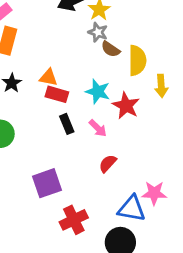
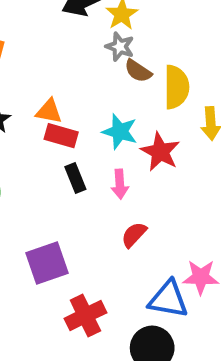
pink arrow: (98, 128) -> (120, 184), turned 42

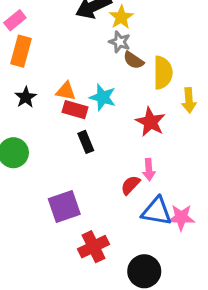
cyan star: (120, 132) -> (103, 97), moved
pink arrow: (120, 184) -> (149, 170), moved
blue triangle: (168, 299) -> (157, 211), moved

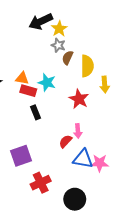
brown semicircle: (133, 60) -> (68, 58), turned 80

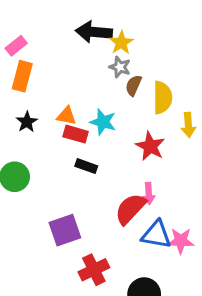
black arrow: (41, 22) -> (94, 32), turned 30
black rectangle: (36, 112) -> (86, 166), turned -48
red semicircle: (65, 141) -> (130, 209), size x1.6

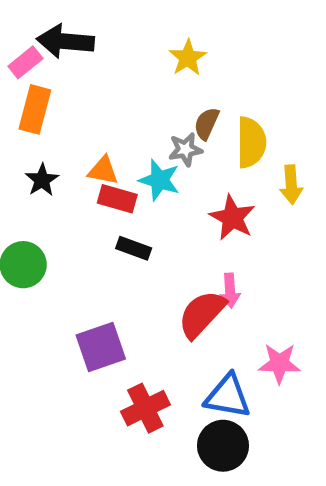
black arrow: (94, 32) -> (65, 41), moved
gray star: (120, 67) -> (185, 149), moved, turned -30
blue triangle: (156, 235) -> (228, 396), moved

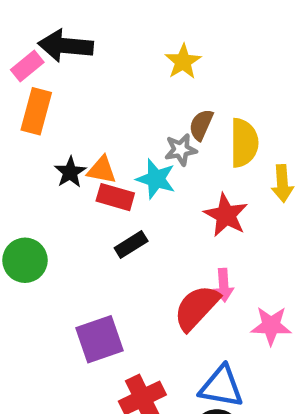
black star: (42, 180) -> (70, 172), moved
black rectangle: (134, 248) -> (131, 244), turned -52
pink star: (279, 363) -> (271, 326), moved

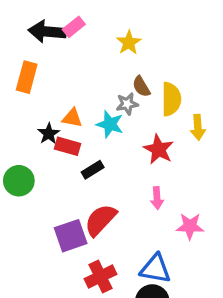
pink rectangle: (27, 66) -> (74, 27), moved
brown semicircle: (201, 125) -> (141, 87), turned -55
black star: (70, 172) -> (49, 134), moved
red rectangle: (115, 197) -> (68, 146), moved
red semicircle: (197, 308) -> (100, 220), moved

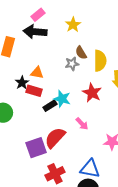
black arrow: (47, 32) -> (35, 32), moved
cyan star: (110, 124) -> (62, 99), moved
pink arrow: (157, 198) -> (82, 124), moved, turned -40

